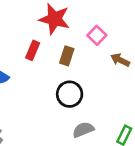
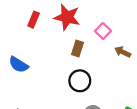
red rectangle: (33, 50) -> (34, 20), moved

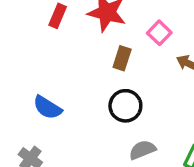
blue semicircle: (19, 65) -> (47, 107), moved

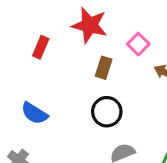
red rectangle: (58, 16) -> (41, 47), moved

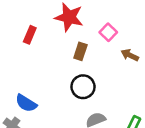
blue semicircle: (34, 113) -> (26, 103), moved

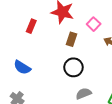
blue semicircle: (26, 103) -> (22, 67), moved

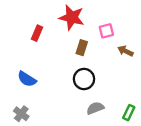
pink square: (94, 24) -> (106, 31), turned 32

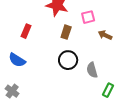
red rectangle: (37, 33) -> (26, 31), moved
gray semicircle: (95, 108) -> (92, 70), moved, turned -84

